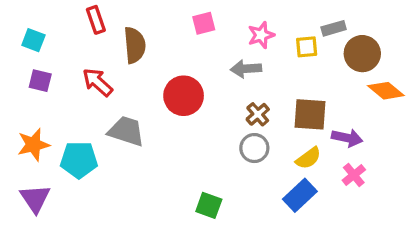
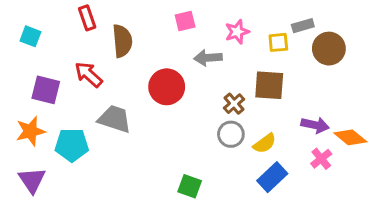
gray arrow: (246, 69) -> (208, 58), moved
purple square: (40, 81) -> (46, 90), moved, size x1.4
orange diamond: (386, 91) -> (350, 137), moved
brown square: (310, 114) -> (269, 85), moved
yellow semicircle: (308, 158) -> (265, 143), moved

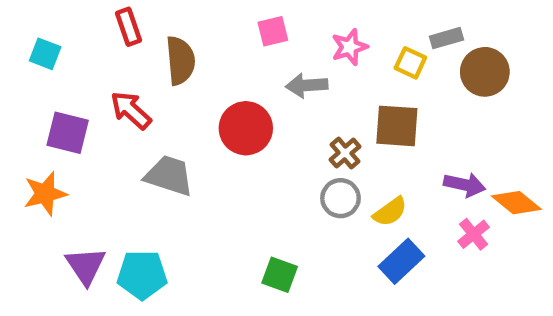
yellow square: (278, 42) -> (410, 63), turned 30
cyan pentagon: (72, 145) -> (142, 275), moved
purple triangle: (32, 180) -> (86, 266), moved

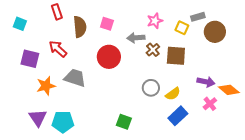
pink square: (273, 31) -> (107, 24), moved, turned 32
brown cross: (345, 153) -> (153, 50), moved
orange star: (45, 194) -> (46, 86), moved

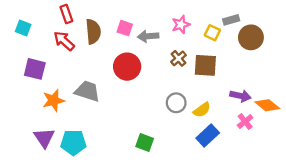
gray arrow: (136, 38) -> (148, 36), moved
red arrow: (58, 49) -> (64, 41), moved

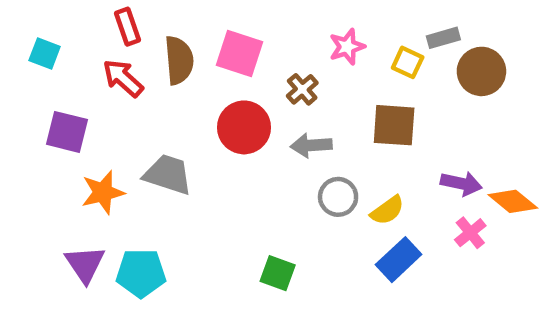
pink square: (125, 28) -> (240, 53), size x1.5
gray arrow: (148, 36) -> (311, 145), moved
brown cross: (178, 58) -> (302, 89), moved

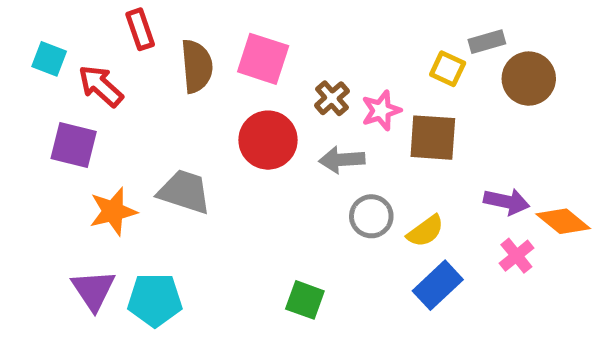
pink star: (347, 47) -> (381, 111), moved
red arrow: (123, 78) -> (101, 86), moved

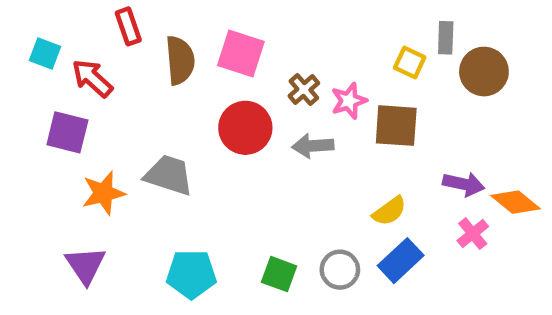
gray rectangle: (487, 42) -> (446, 38), turned -72
gray circle: (371, 216) -> (340, 270), moved
cyan pentagon: (155, 300) -> (191, 274), moved

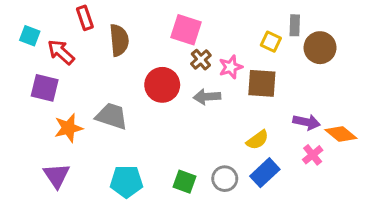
pink square: (241, 53) -> (186, 30), moved

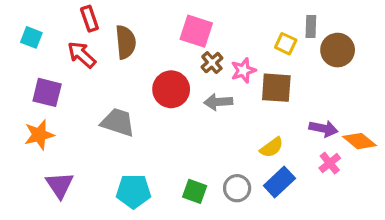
red arrow: (61, 52) -> (82, 55), moved
orange star: (68, 128) -> (39, 135), moved

